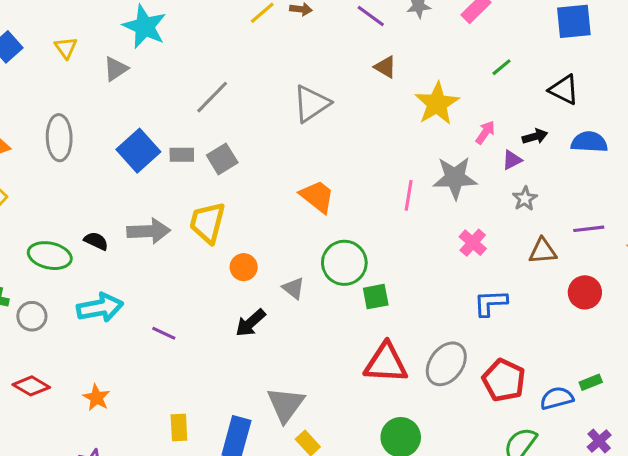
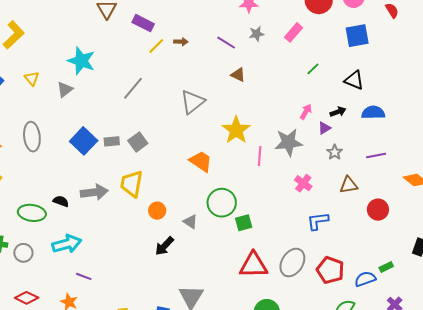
gray line: (212, 97) -> (133, 88), moved
yellow star: (437, 104) -> (236, 130), moved
purple line: (589, 229) -> (376, 155), moved
purple line: (164, 333) -> (84, 276), moved

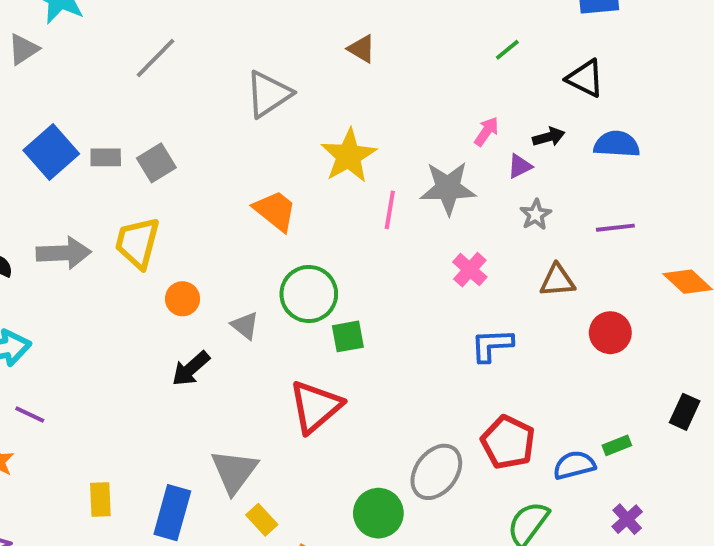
gray ellipse: (292, 263) -> (436, 472), moved
red triangle: (253, 265) -> (315, 407), moved, turned -44

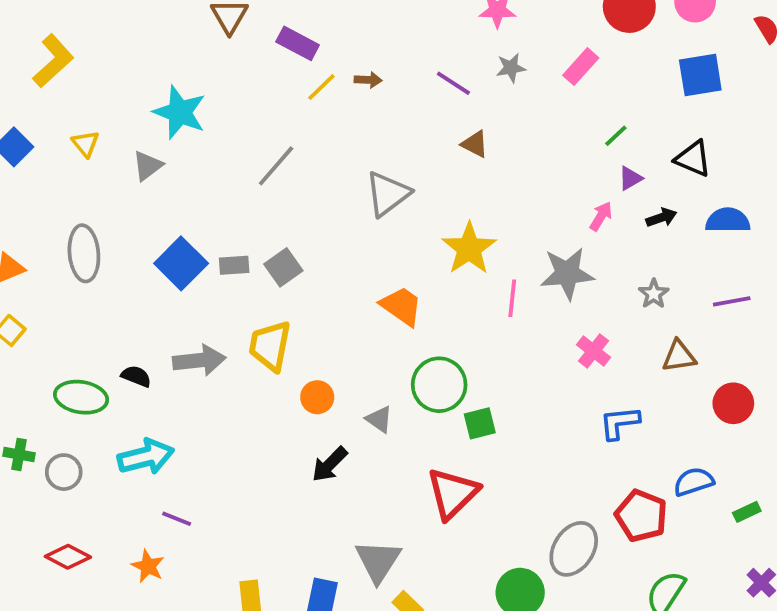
purple triangle: (520, 166) -> (630, 178), moved
blue semicircle: (574, 465) -> (694, 482), moved

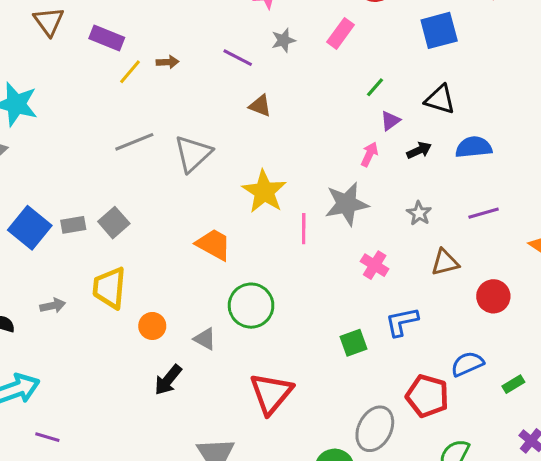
gray line: (276, 166) -> (134, 142), moved, turned 33
gray arrow: (199, 360) -> (53, 306), size x0.6
green square: (480, 423) -> (354, 343), moved

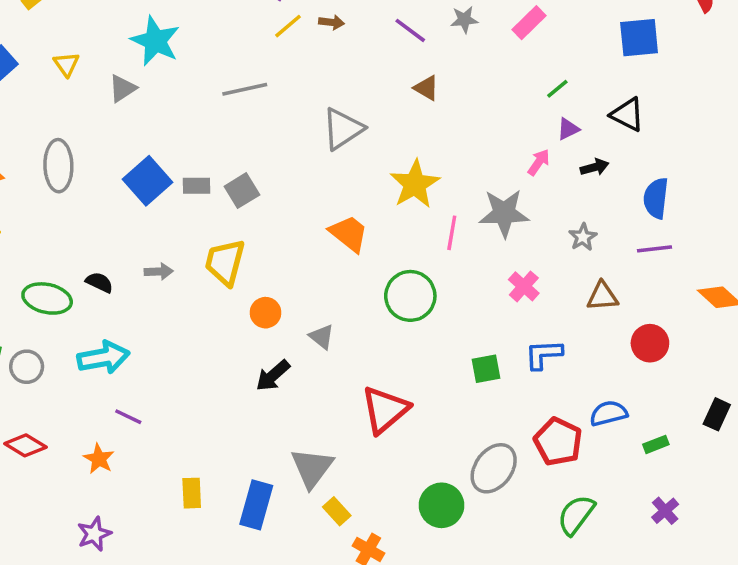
gray line: (134, 142) -> (245, 89), moved
blue semicircle: (474, 147) -> (656, 198), moved, turned -87
green circle: (251, 306) -> (410, 296), moved

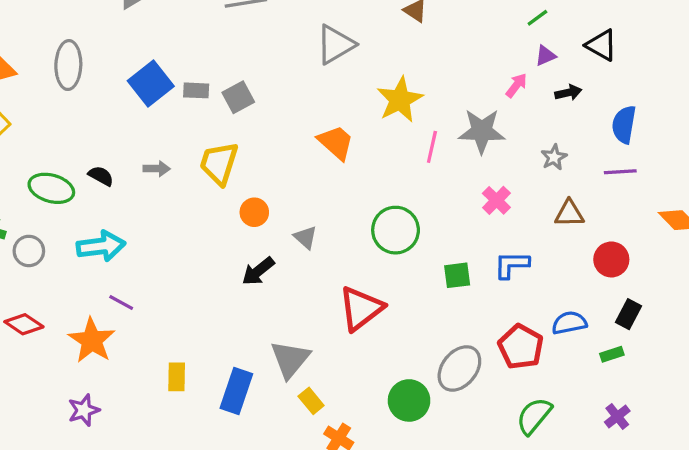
green circle: (410, 296) -> (396, 230), moved
black rectangle: (717, 414) -> (628, 314), moved
orange star: (99, 459) -> (92, 340), size x1.6

